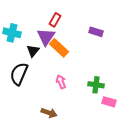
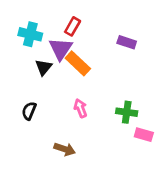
cyan cross: (12, 33) -> (30, 34), moved
black semicircle: (19, 74) -> (29, 111), moved, size x0.6

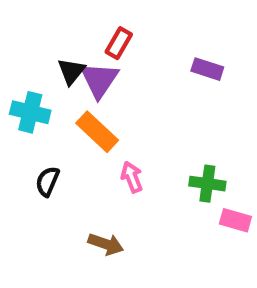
cyan cross: (30, 34) -> (30, 112), moved
orange rectangle: (78, 63) -> (97, 132), moved
black triangle: (44, 67) -> (71, 71), moved

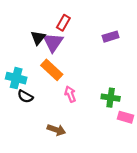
purple rectangle: (207, 69) -> (111, 37), turned -35
cyan cross: (30, 112) -> (16, 78), moved
black semicircle: (47, 181) -> (25, 96), turned -84

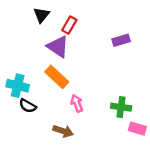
black triangle: (38, 38) -> (42, 15), moved
purple triangle: (53, 42) -> (58, 47), turned -30
brown arrow: (56, 130) -> (63, 131), moved

